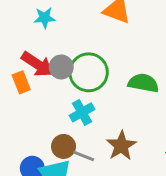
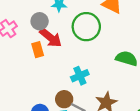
gray circle: (61, 67) -> (40, 21), moved
green circle: (89, 72) -> (86, 27), moved

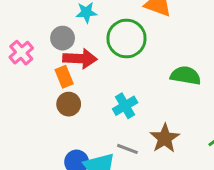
red arrow: (51, 38) -> (80, 59), turned -30
brown circle: (64, 99) -> (69, 104), moved

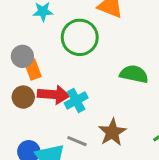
gray circle: (63, 38) -> (22, 56), moved
red arrow: (80, 59) -> (54, 95), moved
orange rectangle: (64, 77) -> (33, 70), moved

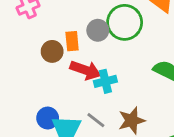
gray circle: (22, 56) -> (98, 30), moved
brown circle: (23, 97) -> (52, 51), moved

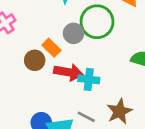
orange rectangle: (72, 41) -> (51, 48), turned -30
cyan cross: (105, 81) -> (89, 79), turned 30

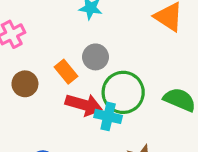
green circle: (97, 22) -> (123, 92), moved
brown circle: (35, 60) -> (25, 84), moved

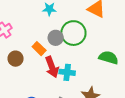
green circle: (123, 92) -> (73, 33), moved
red arrow: (84, 105) -> (52, 67), turned 60

